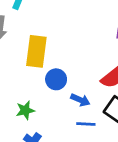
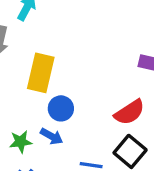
blue arrow: (80, 100) -> (52, 136), moved

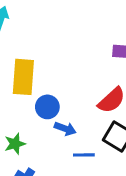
blue arrow: (52, 136) -> (65, 129), moved

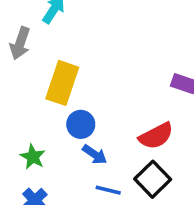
green star: (15, 144) -> (33, 157), turned 30

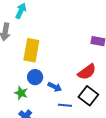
blue circle: (81, 124) -> (35, 77), moved

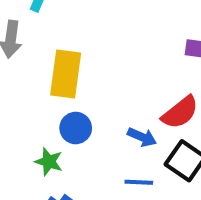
blue arrow: (55, 87) -> (142, 137), moved

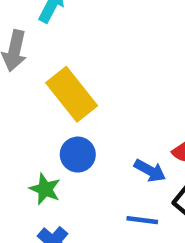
yellow rectangle: (66, 74) -> (72, 94), turned -51

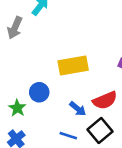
yellow rectangle: (72, 94) -> (73, 66), moved, turned -72

